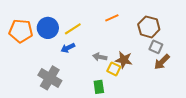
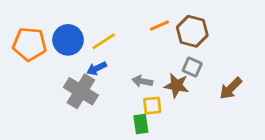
brown hexagon: (149, 27) -> (192, 31), moved
gray square: (156, 47) -> (192, 67), moved
yellow square: (114, 69) -> (152, 106), moved, turned -32
gray cross: (50, 78) -> (81, 91), moved

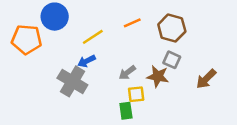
orange line: (159, 26) -> (132, 23), moved
blue circle: (68, 40) -> (55, 17), moved
gray arrow: (142, 81) -> (127, 73), turned -48

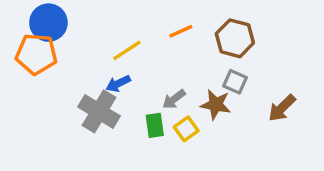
blue circle: (55, 17) -> (48, 23), moved
yellow square: (136, 94) -> (186, 129), turned -30
green rectangle: (126, 111) -> (155, 125), moved

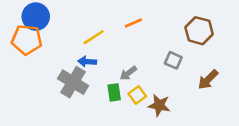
brown hexagon: (235, 38) -> (199, 31), moved
blue arrow: (118, 84) -> (87, 62), turned 30
brown star: (216, 104) -> (159, 105), moved

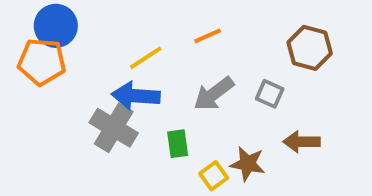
blue arrow: (87, 62) -> (136, 96), size x1.6
gray arrow: (128, 73) -> (214, 94), moved, size x1.5
brown arrow: (208, 80) -> (302, 142), moved, turned 45
yellow square: (137, 95) -> (214, 176), moved

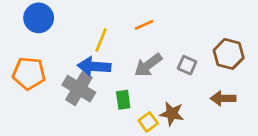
brown hexagon: (310, 48) -> (229, 54), moved
yellow line: (146, 58) -> (101, 40), turned -35
orange pentagon: (42, 62) -> (29, 73), moved
brown arrow: (302, 142) -> (223, 98), moved

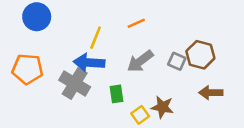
brown hexagon: (229, 54) -> (200, 55), moved

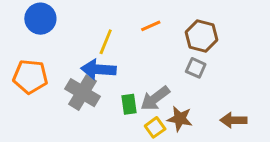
brown hexagon: (200, 55) -> (202, 36), moved
gray arrow: (140, 61) -> (155, 98), moved
brown arrow: (211, 93) -> (233, 120), moved

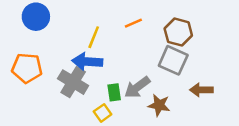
gray square: (196, 68) -> (173, 60), size x1.6
brown arrow: (233, 120) -> (201, 90), moved
yellow square: (155, 127) -> (103, 113), moved

